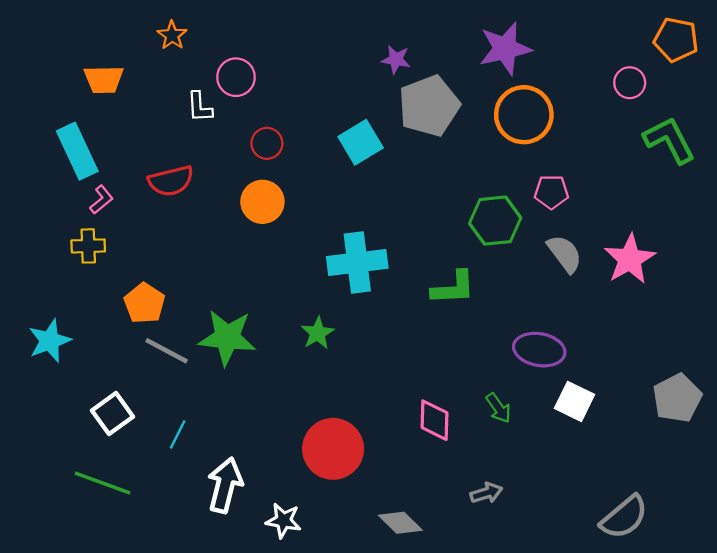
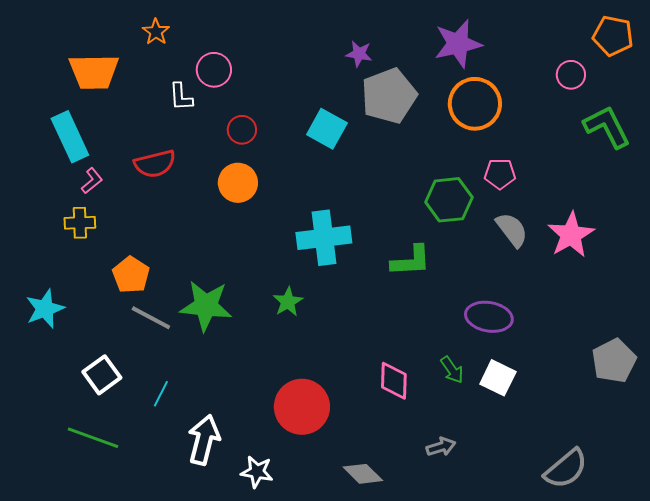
orange trapezoid: (104, 79) -> (94, 72), size x1.4
cyan square: (361, 142) -> (327, 129), turned -30
white square: (575, 401) -> (498, 378), moved

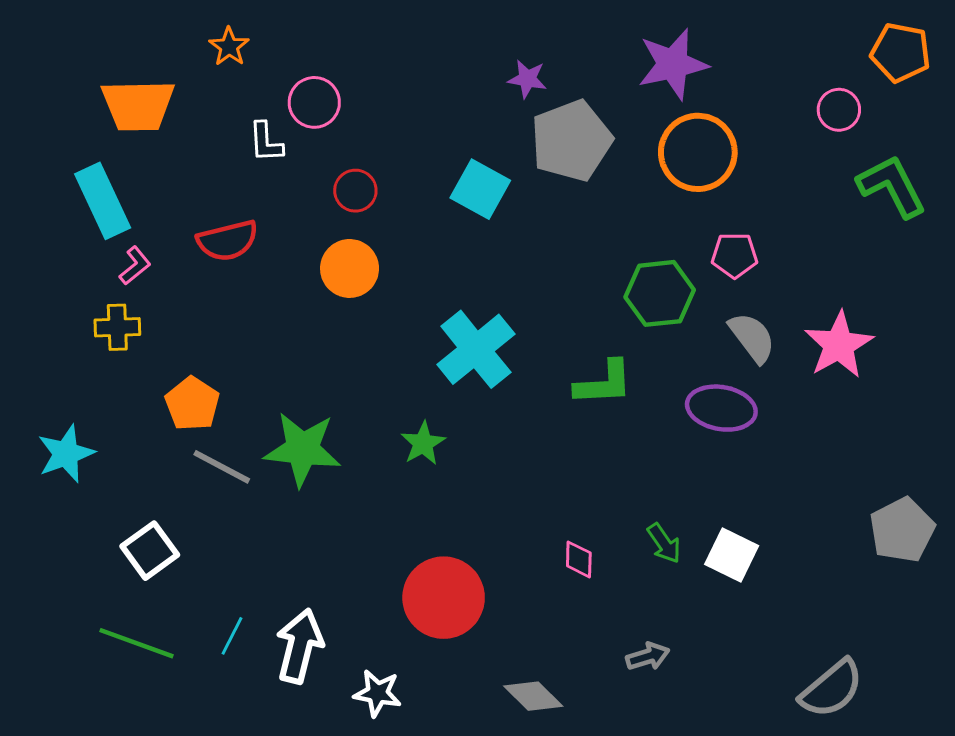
cyan cross: (324, 238) -> (476, 349), turned -32
purple ellipse: (489, 317) -> (721, 408), moved
pink diamond: (394, 381) -> (579, 559), size x0.7
cyan line: (161, 394) -> (232, 636), moved

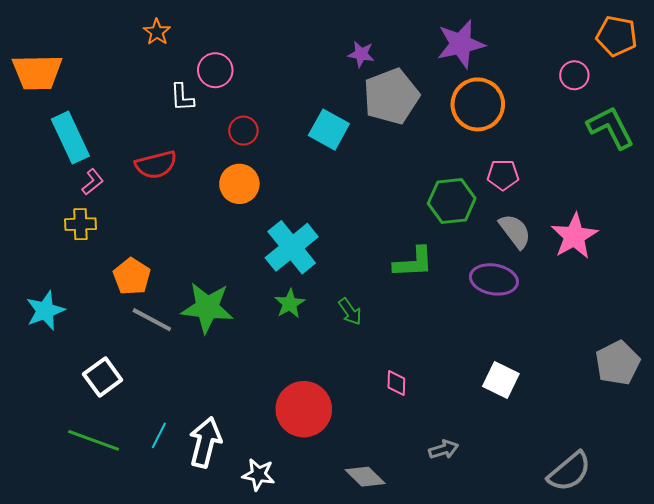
orange trapezoid: (138, 105) -> (37, 72), moved
cyan cross: (476, 349) -> (292, 247), moved
green arrow: (664, 543) -> (350, 312), moved

